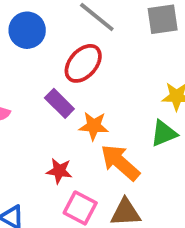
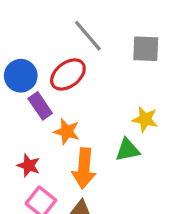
blue circle: (27, 30) -> (21, 76), moved
orange arrow: (120, 162) -> (84, 168), turned -138

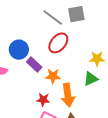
gray square: (146, 49) -> (76, 14), moved
red ellipse: (68, 74) -> (58, 43), moved
red star: (29, 166) -> (43, 100), moved

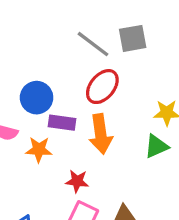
purple rectangle: (34, 65) -> (62, 123), turned -35
orange star: (53, 76) -> (39, 150), moved
orange arrow: (68, 95) -> (101, 134), moved

